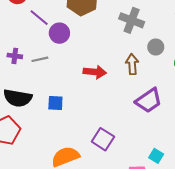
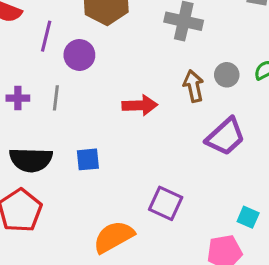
purple line: (39, 18) -> (46, 36), turned 72
gray circle: (156, 47) -> (227, 75), moved
gray line: (40, 59) -> (56, 98), turned -63

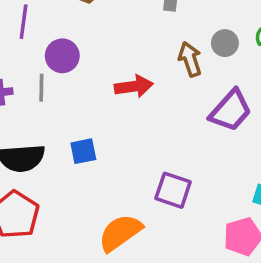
purple circle: (79, 55) -> (62, 56), moved

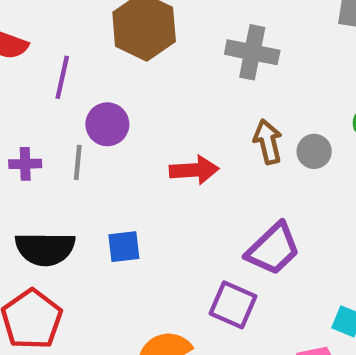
gray circle: (225, 43) -> (314, 151), moved
purple trapezoid: (231, 111) -> (273, 249), moved

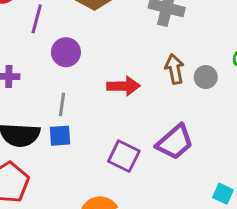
gray line: (78, 162) -> (62, 104), moved
blue square: (124, 247) -> (60, 136), moved
purple square: (233, 305) -> (124, 156), moved

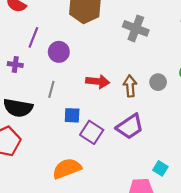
purple line: (37, 19) -> (33, 37), moved
brown arrow: (175, 69) -> (130, 86), moved
blue square: (60, 136) -> (72, 115), moved

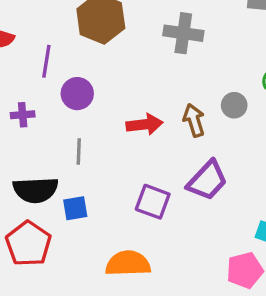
purple line: (33, 37) -> (46, 61), moved
purple cross: (15, 65) -> (23, 115), moved
blue square: (72, 115) -> (75, 208), moved
orange semicircle: (67, 169) -> (128, 263), turned 32

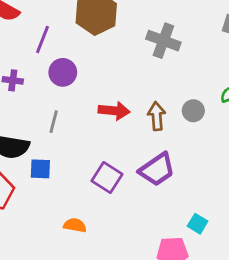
orange semicircle: (128, 263) -> (75, 225), size x0.6

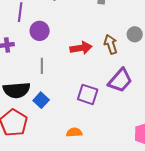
blue square: (40, 169) -> (41, 100), turned -35

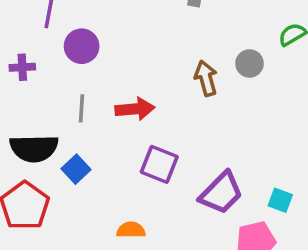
red arrow: (81, 48) -> (135, 109), moved
purple trapezoid: (120, 80) -> (221, 193), moved

